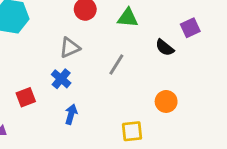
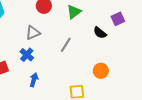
green triangle: (128, 18) -> (74, 12), turned -42

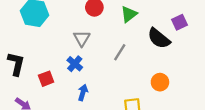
gray triangle: (33, 33) -> (82, 38), turned -35
black semicircle: (100, 33) -> (159, 38), size x1.5

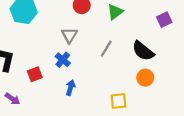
black semicircle: (159, 38) -> (143, 51), moved

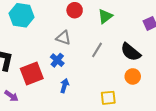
gray triangle: (69, 35) -> (63, 38), turned -42
red square: (35, 74) -> (32, 73), size x1.6

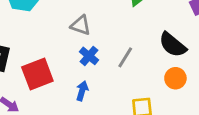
gray line: (97, 50) -> (125, 57), moved
blue cross: (57, 60) -> (89, 56), moved

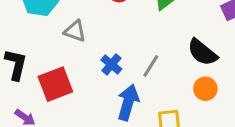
gray triangle: (81, 25) -> (75, 31), moved
blue arrow: (82, 91) -> (128, 102), moved, size x1.6

